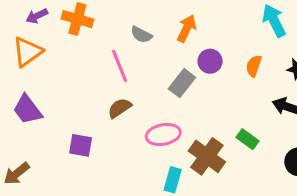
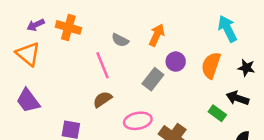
orange triangle: (27, 52) -> (28, 54), turned -44
orange semicircle: (254, 66) -> (211, 65), size x1.5
green rectangle: (247, 139) -> (217, 113), moved

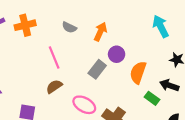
orange cross: (68, 27) -> (25, 25), turned -30
gray semicircle: (120, 40) -> (69, 27), moved
orange semicircle: (211, 65) -> (138, 73), moved
pink ellipse: (138, 121) -> (84, 105), turned 40

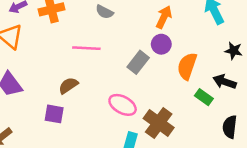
orange arrow: (100, 32) -> (164, 17), moved
pink line: (54, 57) -> (86, 48), turned -65
brown semicircle: (54, 86) -> (68, 86), moved

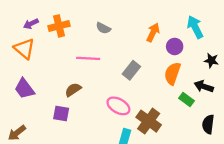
purple circle: (161, 44) -> (175, 46), moved

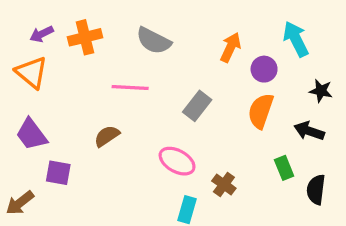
gray semicircle: (103, 28) -> (154, 41), size x1.5
green rectangle: (187, 99) -> (284, 168), moved, turned 32
purple square: (61, 113) -> (58, 173), moved
brown cross: (149, 121) -> (224, 185), size x0.6

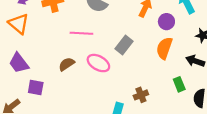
pink ellipse: (177, 161) -> (98, 63), moved
brown cross: (224, 185) -> (141, 95), turned 32

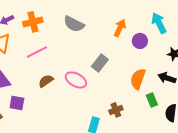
pink line: (81, 33) -> (37, 52), moved, turned -30
orange semicircle: (164, 48) -> (138, 79), moved

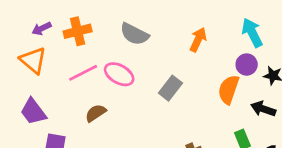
purple circle: (140, 41) -> (247, 65), moved
orange semicircle: (138, 79) -> (229, 89), moved
pink ellipse: (76, 80) -> (119, 74), moved

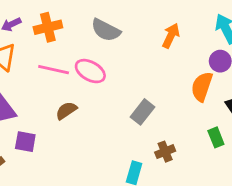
pink line: (83, 73) -> (54, 70), turned 40
gray rectangle: (170, 88) -> (143, 112), moved

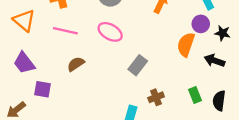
pink ellipse: (90, 71) -> (110, 32), moved
green rectangle: (216, 137) -> (195, 95), moved

